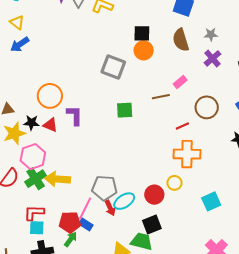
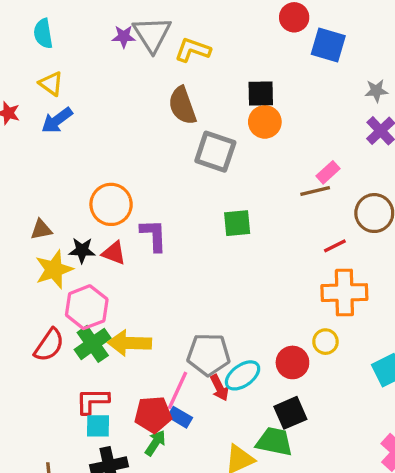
brown semicircle: (181, 40) -> (182, 105), moved
brown line: (161, 97) -> (315, 191), moved

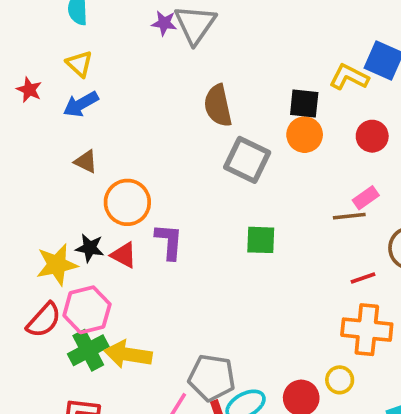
red circle: (294, 17) -> (372, 136), moved
yellow L-shape: (193, 50) -> (349, 77), moved
brown triangle: (41, 230) -> (86, 161), moved, turned 30
red semicircle: (49, 345) -> (44, 320), moved

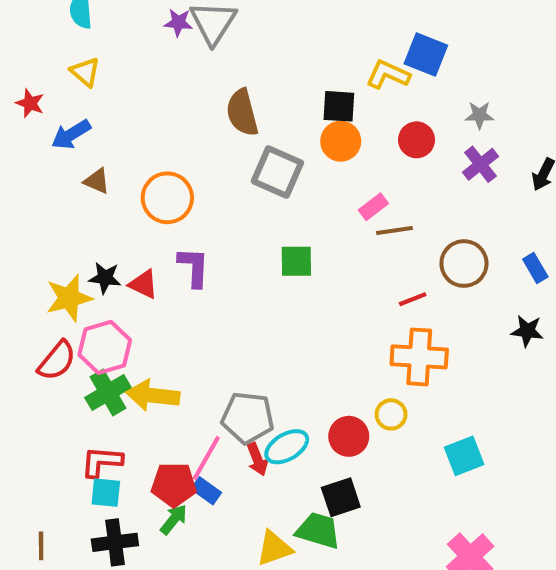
blue arrow: (81, 104) -> (71, 134), moved
pink rectangle: (366, 198) -> (373, 207), moved
orange circle: (127, 202) -> (167, 198), moved

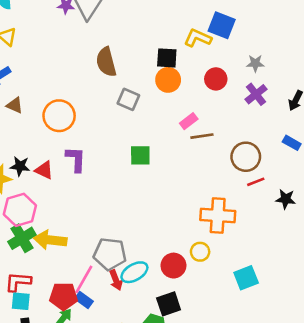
gray square: (277, 172) -> (128, 99), size x0.7
blue rectangle: (535, 268) -> (292, 143), moved, turned -30
red line: (413, 299) -> (256, 182), moved

